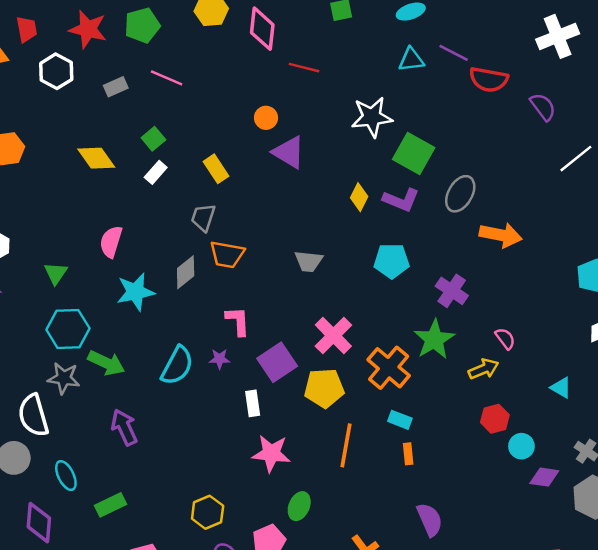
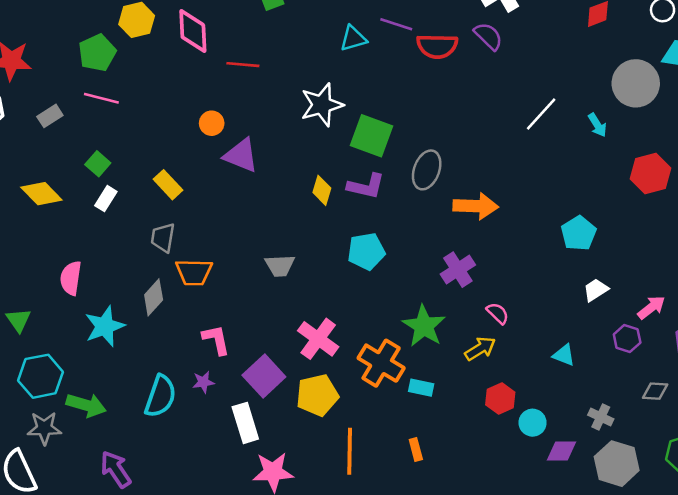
green pentagon: (142, 25) -> (97, 53), moved
purple semicircle: (543, 107) -> (488, 36), moved
purple cross: (452, 291) -> (458, 270), moved, turned 32
white rectangle: (253, 403) -> (245, 423), size x1.4
cyan rectangle: (400, 420) -> (421, 388), moved

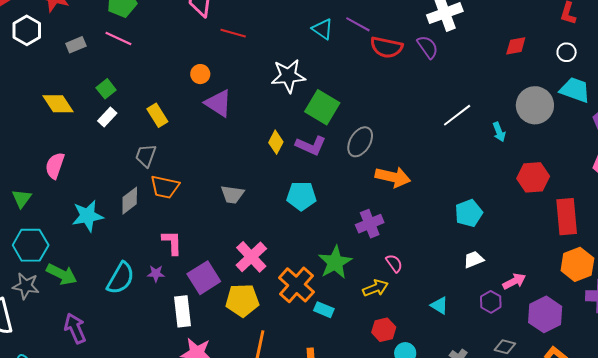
cyan triangle: (353, 38) -> (323, 29), turned 40
pink semicircle: (71, 278) -> (55, 166), moved

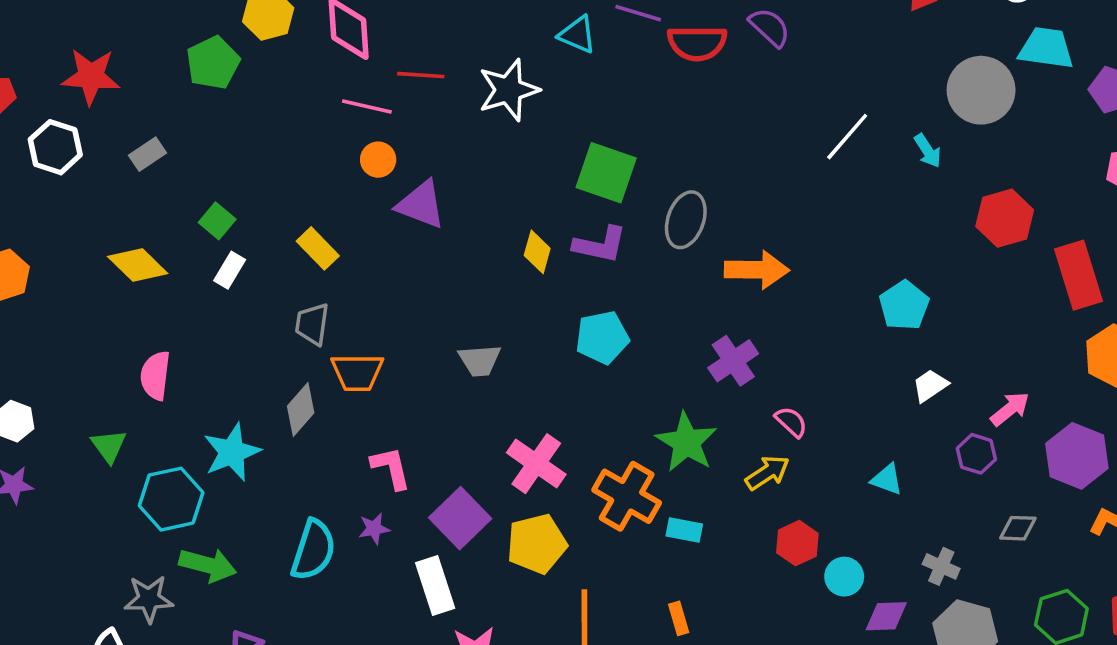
pink line: (118, 39) -> (367, 106), moved
white star: (288, 76) -> (509, 90), moved
cyan hexagon: (31, 245) -> (171, 499), moved

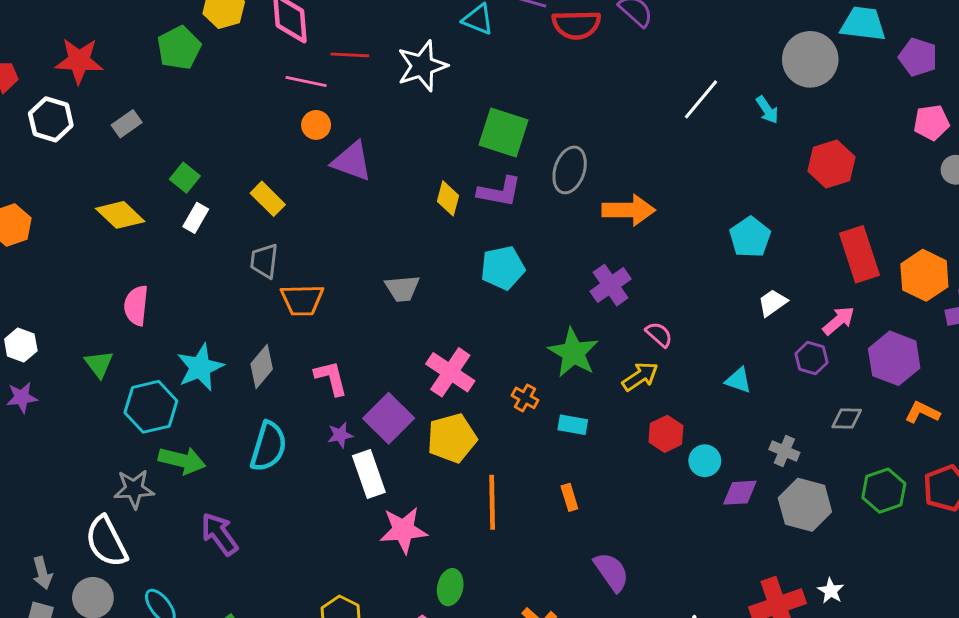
red rectangle: (1078, 275) -> (859, 254), moved
gray diamond: (301, 410) -> (262, 367), moved
orange cross: (627, 496) -> (525, 398), size x0.5
purple star: (374, 529) -> (340, 435), moved

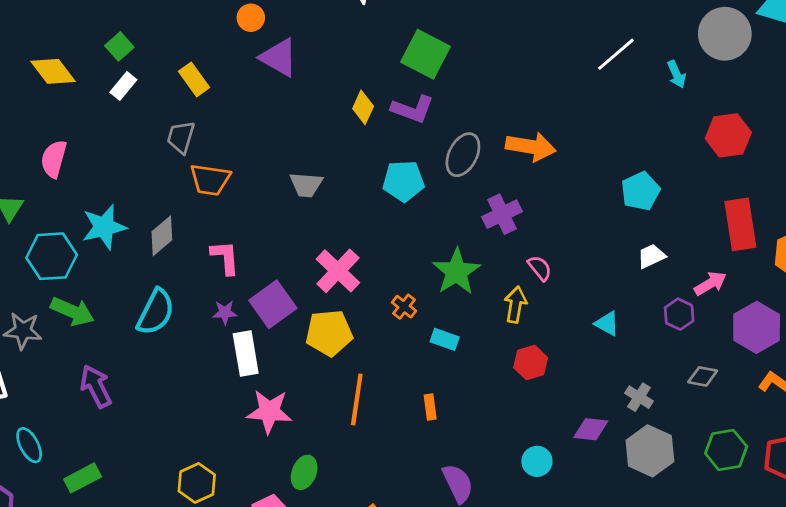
gray ellipse: (570, 170) -> (463, 155), moved
yellow arrow: (640, 376) -> (515, 305), turned -56
cyan circle: (705, 461) -> (537, 461), moved

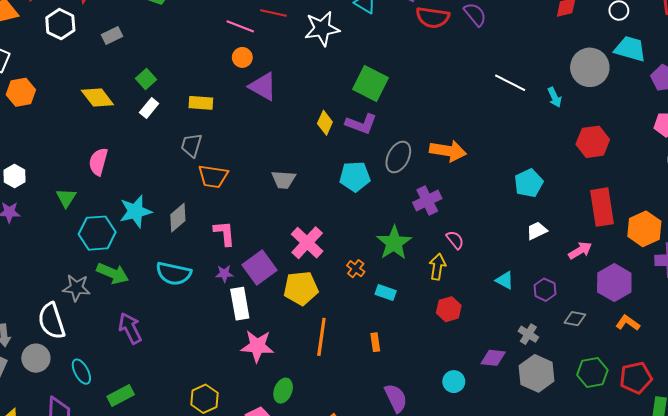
white line: (616, 54) -> (510, 83), turned 68
yellow rectangle: (194, 79) -> (201, 103), turned -50
cyan semicircle: (156, 312) -> (174, 274), turned 76
purple hexagon: (679, 314) -> (545, 290), moved

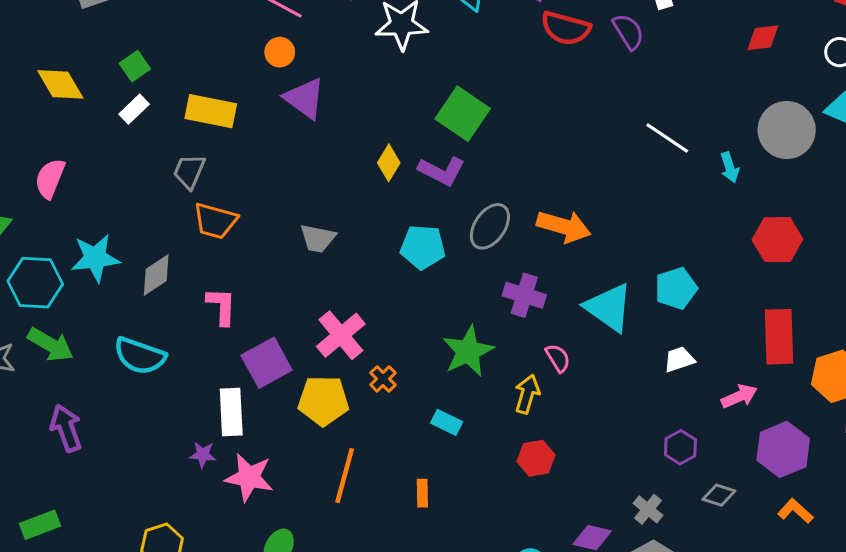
yellow rectangle: (201, 103) -> (211, 111), size x1.4
purple cross: (427, 201) -> (524, 295), turned 36
orange cross: (356, 269) -> (383, 379), moved
purple star: (224, 274) -> (203, 455), moved
cyan triangle: (505, 280) -> (609, 307), moved, size x1.8

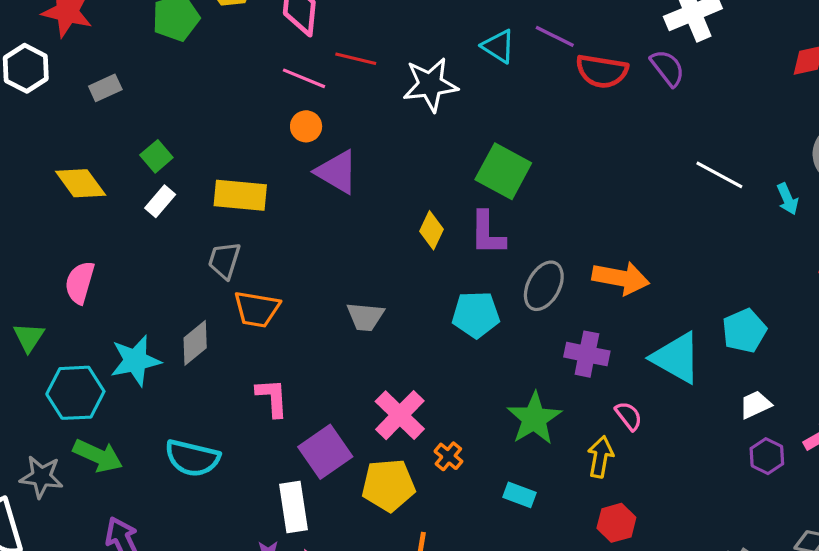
purple L-shape: (442, 171) -> (487, 233), turned 69
gray diamond: (156, 275) -> (195, 343), moved
purple hexagon: (680, 447) -> (767, 456), moved

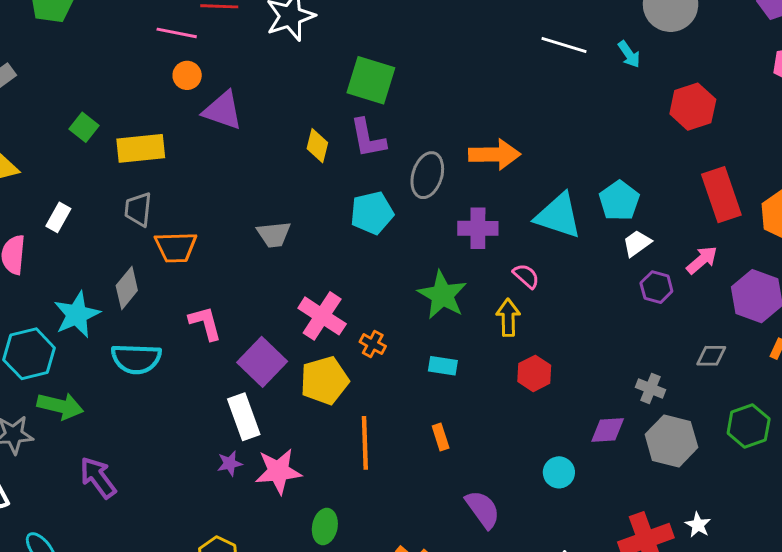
green square: (156, 156) -> (84, 127), moved
white rectangle: (160, 201) -> (58, 217), moved
cyan pentagon: (744, 331) -> (619, 201), moved
cyan semicircle: (192, 458) -> (136, 359), moved

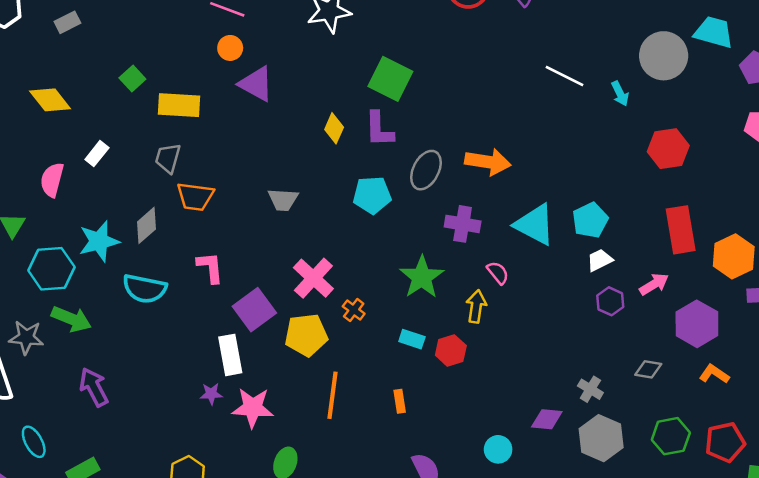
red hexagon: (534, 373) -> (451, 350), moved

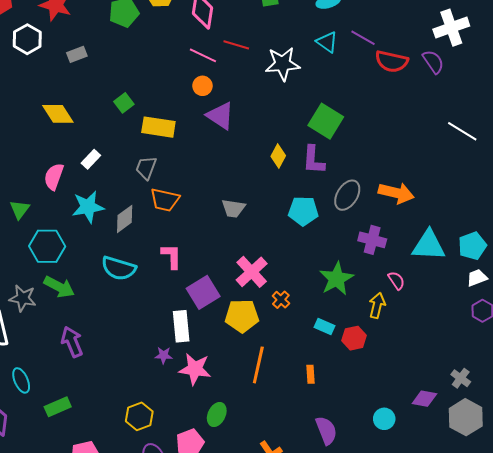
cyan triangle: (535, 225) -> (429, 245), turned -30
cyan star: (99, 241) -> (88, 207), moved

